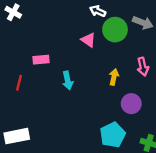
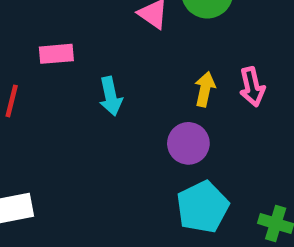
pink arrow: (143, 67) -> (252, 87), moved
purple circle: (131, 104) -> (188, 143), moved

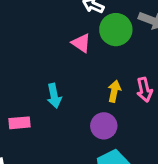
pink rectangle: (56, 54) -> (19, 123), moved

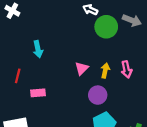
pink triangle: (81, 43) -> (82, 68), moved, turned 40
cyan arrow: (54, 96) -> (38, 49), moved

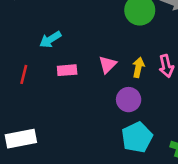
cyan arrow: (38, 49) -> (50, 39), turned 70
pink rectangle: (38, 93) -> (67, 70), moved

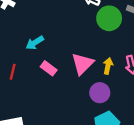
pink triangle: (108, 65) -> (82, 64), size x1.5
pink rectangle: (67, 70) -> (49, 68), turned 42

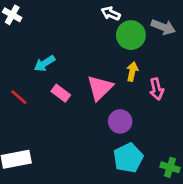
yellow arrow: (108, 66) -> (132, 72), moved
red line: (13, 72) -> (19, 97), turned -63

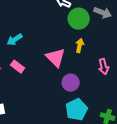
pink triangle: (100, 88) -> (56, 58), turned -30
pink arrow: (157, 89) -> (104, 67), moved
pink rectangle: (61, 93) -> (18, 67), moved

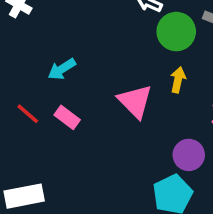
purple circle: (71, 83) -> (189, 155), moved

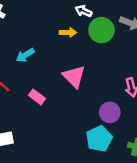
yellow arrow: (178, 80) -> (68, 32), moved, turned 77
pink rectangle: (67, 117) -> (37, 97), moved

